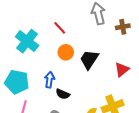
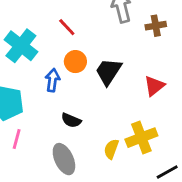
blue arrow: (49, 80) -> (52, 80), moved

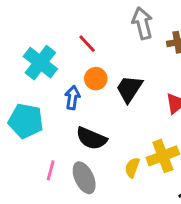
black semicircle: (71, 120) -> (91, 138), size x1.5
pink line: (17, 139) -> (51, 170), moved

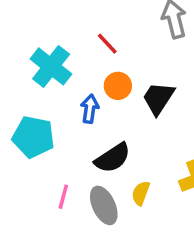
black semicircle: (91, 138) -> (113, 158), turned -56
yellow semicircle: (132, 168) -> (141, 193), moved

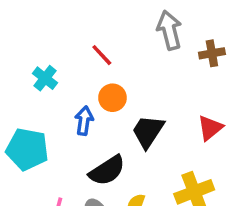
cyan cross: (51, 66) -> (45, 78), size x0.6
black trapezoid: (158, 98) -> (148, 131), moved

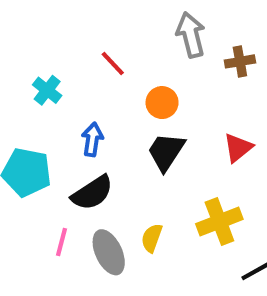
orange circle: (112, 98) -> (162, 103), moved
black semicircle: (107, 171) -> (92, 193), moved

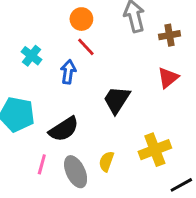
red line: (113, 64) -> (86, 47), moved
orange circle: (162, 103) -> (81, 19), moved
blue arrow: (92, 139) -> (68, 72), moved
red triangle: (238, 148) -> (168, 78), moved

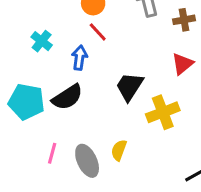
black semicircle: (64, 129) -> (67, 97), moved
yellow cross: (155, 150) -> (163, 112), moved

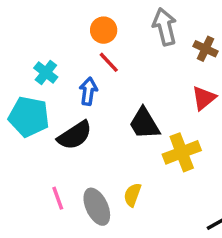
brown cross: (184, 20) -> (205, 49), turned 35
black trapezoid: (129, 87) -> (144, 123), turned -64
cyan pentagon: (26, 102) -> (29, 117), moved
pink line: (52, 153) -> (58, 198), turned -35

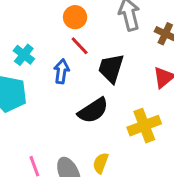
black trapezoid: (144, 123) -> (111, 68), moved, turned 48
black semicircle: (75, 135) -> (93, 110), moved

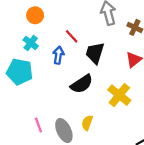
orange circle: (75, 17) -> (35, 15), moved
yellow cross: (144, 126) -> (119, 95), turned -30

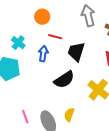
orange circle: (35, 15) -> (42, 17), moved
red line: (72, 36) -> (55, 37), turned -32

